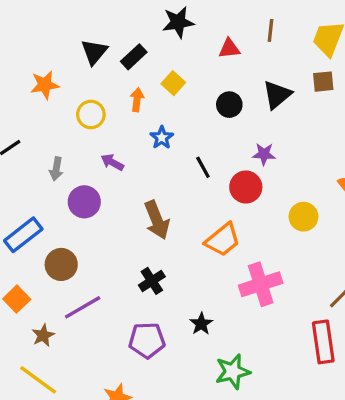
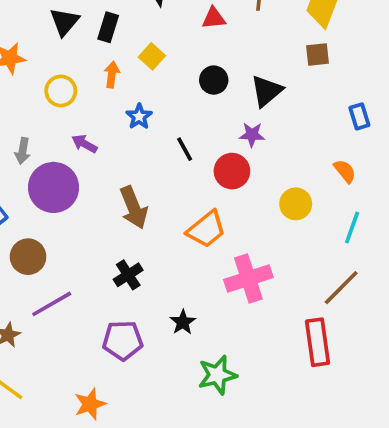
black rectangle: (134, 57) -> (108, 27), turned -30
black triangle: (277, 95) -> (267, 91), moved
purple circle: (84, 202) -> (54, 187), size x1.4

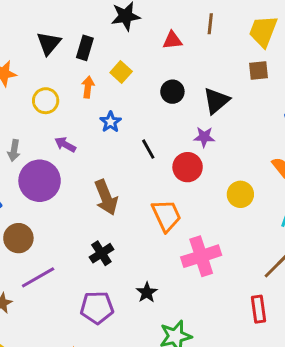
orange trapezoid: (206, 229) -> (166, 215), turned -76
red rectangle: (318, 342) -> (259, 309), size x0.7

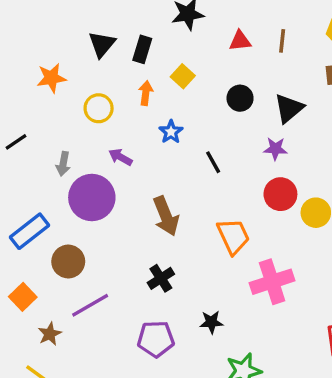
brown line: (210, 24) -> (282, 41), moved
red circle: (188, 167) -> (280, 194), moved
black star: (147, 292) -> (211, 322), turned 30

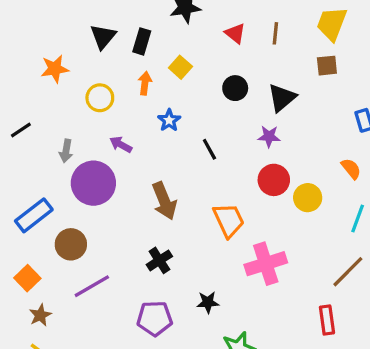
red triangle: (240, 41) -> (235, 33), turned 45
brown star: (50, 334) -> (40, 315), moved

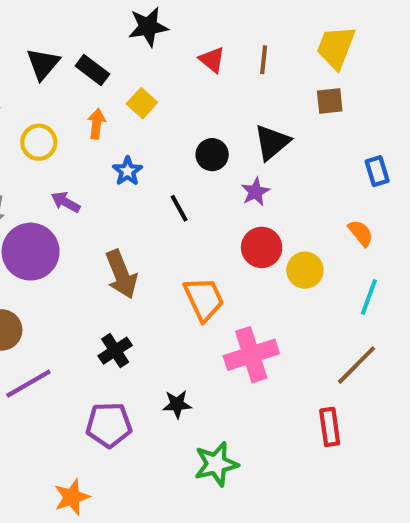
black rectangle: (142, 41) -> (92, 70), turned -70
black circle: (235, 88) -> (212, 155), moved
purple star: (269, 136) -> (255, 192), turned -30

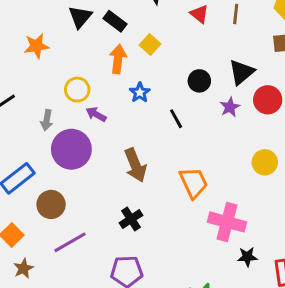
orange arrow: (97, 124) -> (118, 59), size x1.4
yellow circle: (39, 142) -> (77, 90), moved
red circle: (262, 247) -> (268, 100), moved
pink cross: (251, 355) -> (227, 222), turned 33
black star: (177, 404) -> (247, 257), moved

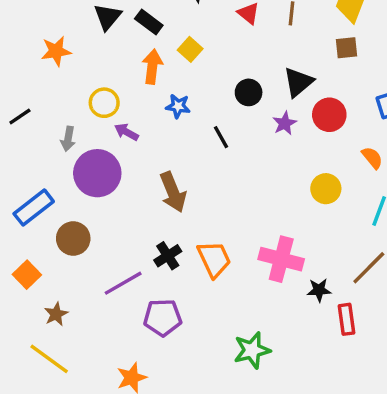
blue star: (140, 93) -> (178, 106), turned -30
orange trapezoid: (194, 183) -> (214, 259), moved
purple line: (70, 242) -> (123, 283), moved
black star: (247, 257) -> (319, 290), moved
brown star: (23, 268) -> (56, 314), moved

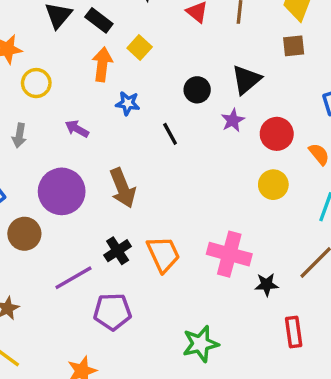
yellow circle: (104, 103) -> (36, 83), moved
red circle: (329, 115) -> (277, 134), moved
purple circle: (97, 173) -> (62, 191), moved
red rectangle: (346, 319) -> (294, 332), moved

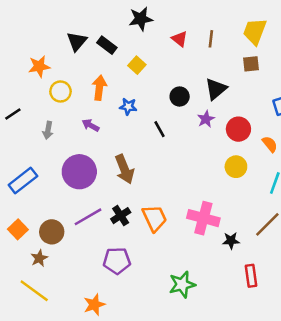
orange arrow: (102, 64) -> (99, 88), moved
brown circle: (24, 234) -> (52, 232), moved
purple line: (73, 278) -> (88, 217), moved

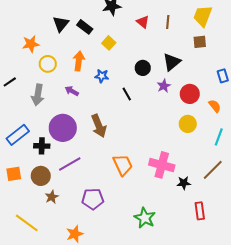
gray arrow: (48, 130) -> (38, 95), size x1.5
black cross: (121, 216) -> (42, 146), moved, turned 35
orange square: (18, 229) -> (14, 174), turned 35
brown star: (39, 258) -> (52, 197), moved
green star: (182, 285) -> (145, 218), turned -30

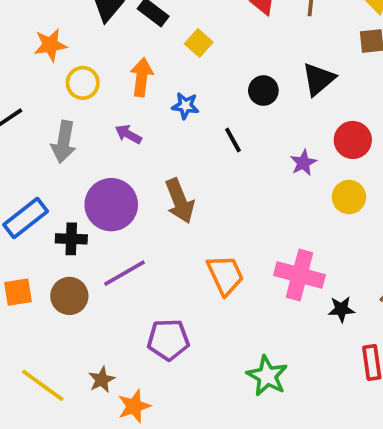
purple star: (164, 86) -> (303, 163), moved
brown star: (52, 197) -> (102, 380), moved

